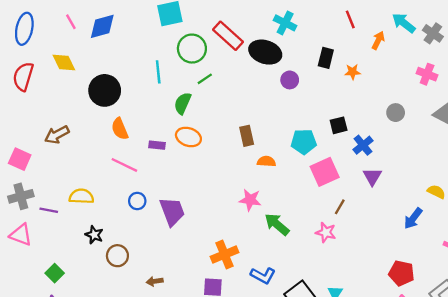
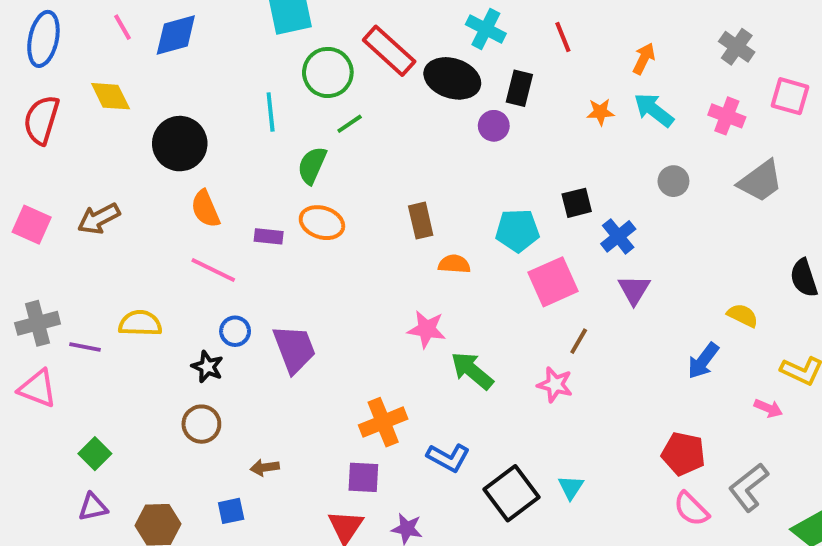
red line: (350, 19) -> (563, 37), moved
cyan arrow: (404, 23) -> (654, 110), moved
black rectangle: (326, 58) -> (519, 88), moved
pink square: (20, 159) -> (32, 225), moved
black star: (94, 235) -> (207, 367), moved

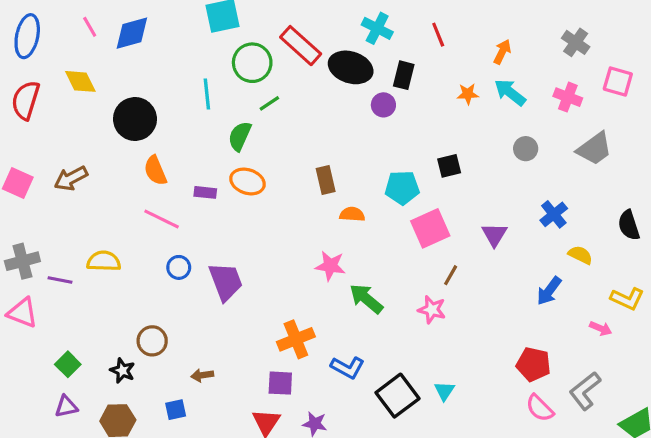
blue cross: (618, 236) -> (554, 214), moved
black star: (207, 367) -> (122, 371), moved

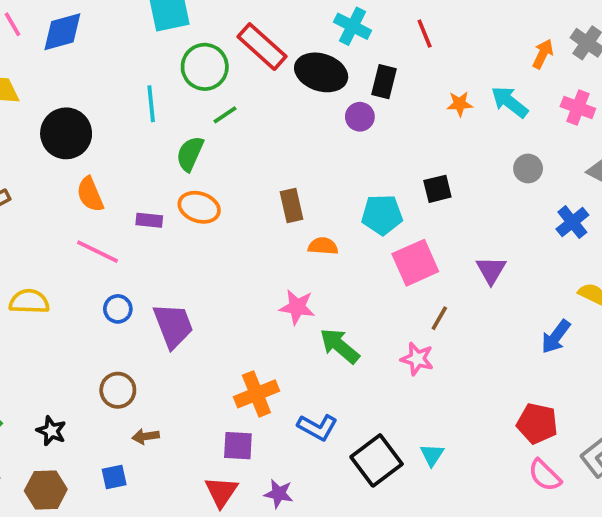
orange arrow: (502, 52) -> (543, 54), moved
blue cross: (554, 214) -> (572, 222), moved
brown circle: (152, 341) -> (118, 390), moved

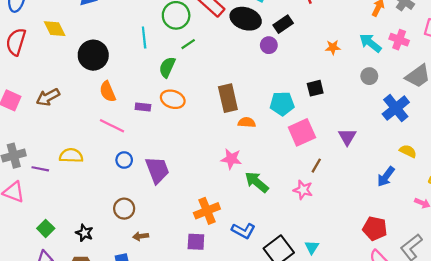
black rectangle: (384, 82) -> (283, 24), turned 42
cyan arrow: (510, 102) -> (370, 43), moved
orange star: (460, 104) -> (333, 47), moved
brown rectangle: (292, 205) -> (228, 98), size x1.4
blue cross: (572, 222) -> (396, 108), size x1.4

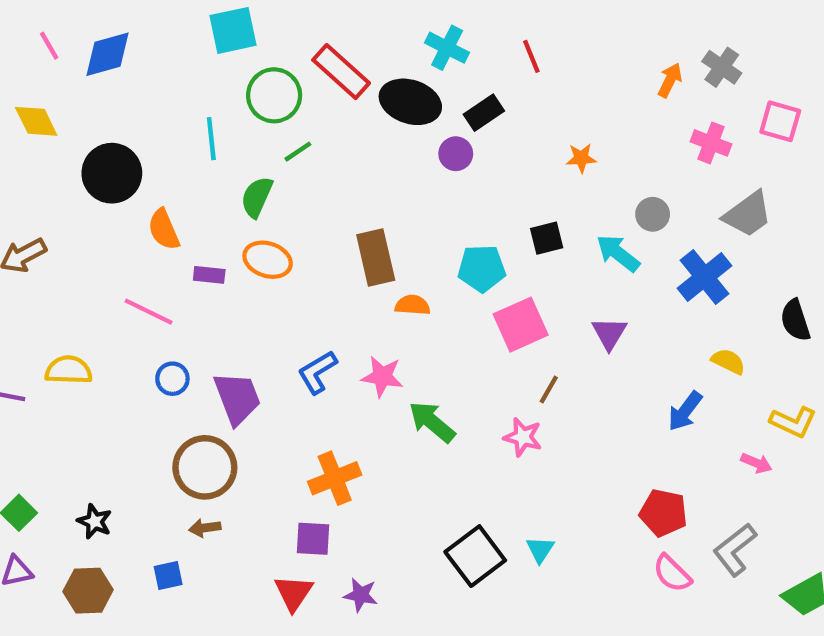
cyan arrow: (370, 43) -> (618, 253), moved
orange semicircle: (108, 92) -> (164, 229), moved
brown circle: (124, 209) -> (205, 467), moved, size x1.5
blue L-shape: (243, 231) -> (317, 372), moved, turned 120

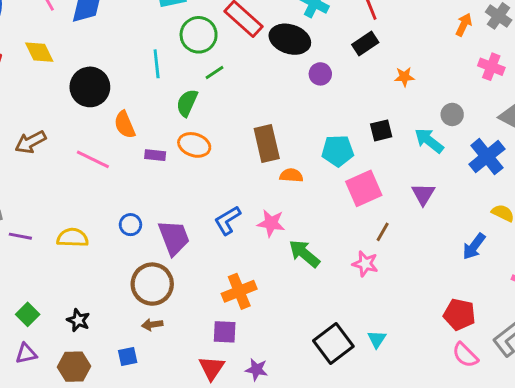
black rectangle: (484, 113) -> (365, 43), moved
pink line: (149, 312) -> (93, 159), moved
yellow semicircle: (69, 370) -> (73, 238), moved

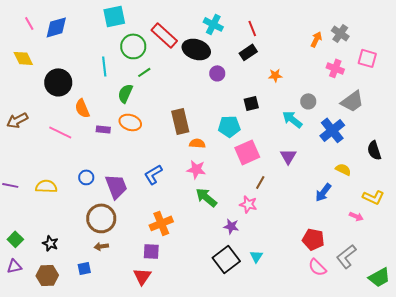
black square: (381, 130) -> (251, 103), moved
pink star: (271, 223) -> (196, 169), moved
purple star: (257, 370) -> (231, 226), moved

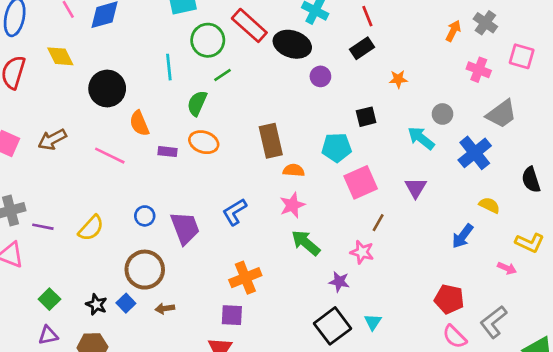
pink star: (196, 169) -> (292, 205), turned -30
yellow semicircle: (46, 186) -> (91, 228), turned 130
brown circle: (101, 218) -> (145, 270), moved
blue square: (84, 268) -> (126, 303), moved, turned -32

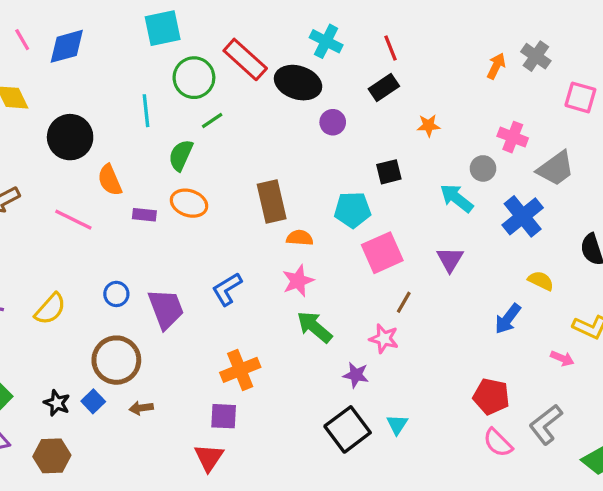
pink cross: (479, 70) -> (513, 137), moved

